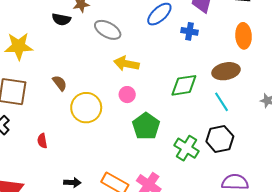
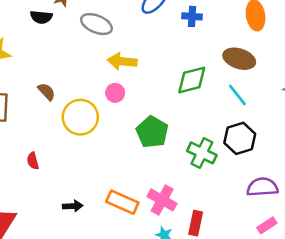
brown ellipse: (226, 71) -> (239, 59), turned 35
pink circle: (127, 95) -> (115, 93), moved

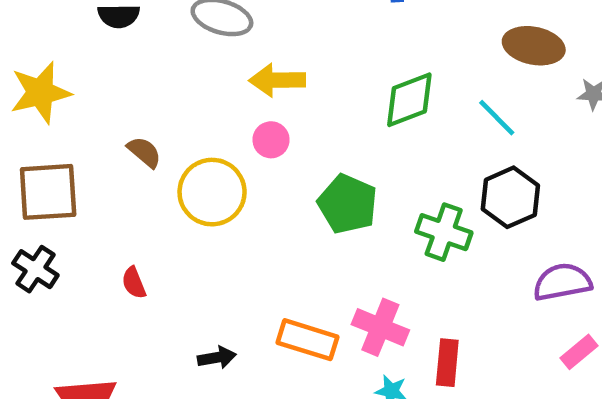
brown ellipse: (239, 59) -> (534, 46), moved

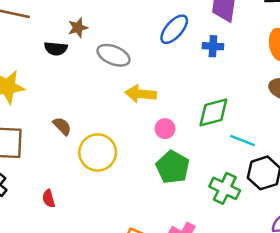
cyan line: (497, 118) -> (242, 141), moved, turned -30
pink circle: (271, 140) -> (165, 129), moved

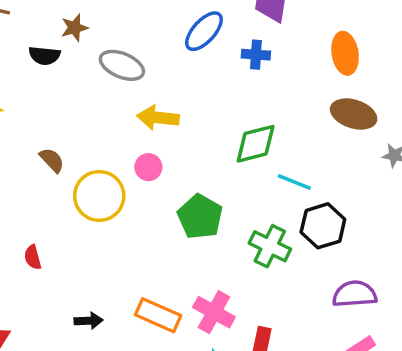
pink circle: (165, 129) -> (148, 167), moved

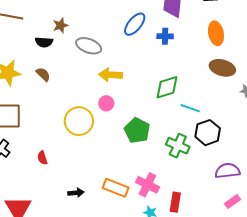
brown semicircle: (52, 160) -> (43, 74), moved

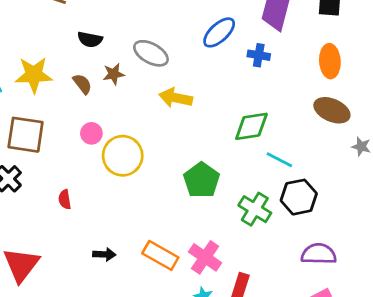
brown star: (60, 25) -> (114, 74), moved
pink circle: (106, 103) -> (91, 133), moved

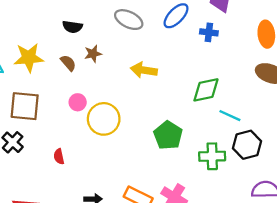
gray ellipse: (151, 53) -> (129, 20), moved
green cross: (255, 209) -> (212, 156), turned -30

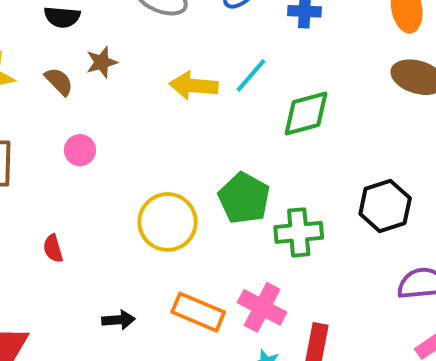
cyan line: (230, 116) -> (251, 75), moved, turned -70
yellow circle: (104, 119) -> (168, 222), moved
green cross: (212, 156) -> (299, 232), moved

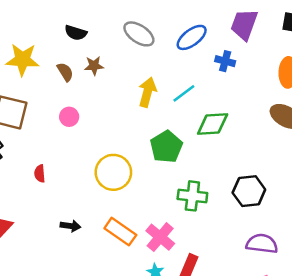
yellow arrow: (194, 86) -> (147, 92), turned 88
green pentagon: (244, 198) -> (166, 147), moved

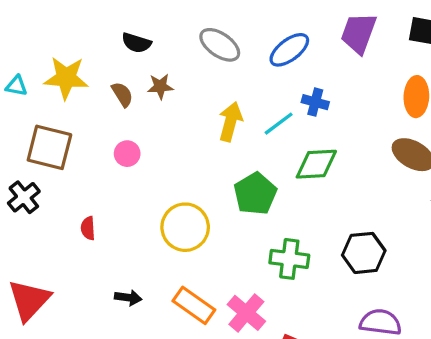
blue cross: (225, 61) -> (315, 102), moved

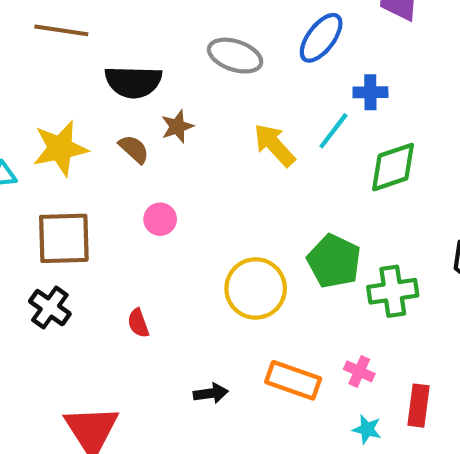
black semicircle: (136, 43) -> (133, 82), size x1.5
yellow arrow: (230, 122) -> (274, 145), turned -42
green pentagon: (255, 194) -> (334, 261), moved
pink cross: (246, 313) -> (359, 371), size x0.6

